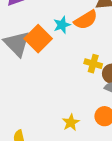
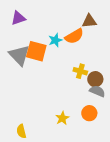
orange square: (38, 39) -> (36, 51), turned -30

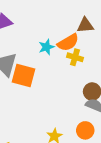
orange square: (36, 51) -> (24, 76), moved
yellow cross: (80, 71) -> (75, 57), moved

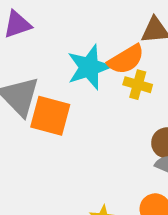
cyan star: (46, 47) -> (89, 67), size x1.6

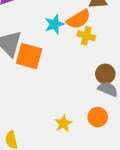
cyan star: (89, 67) -> (55, 24), size x0.7

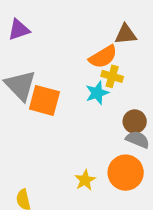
cyan star: (55, 24) -> (97, 93), moved
orange circle: (98, 117) -> (126, 173), size x1.5

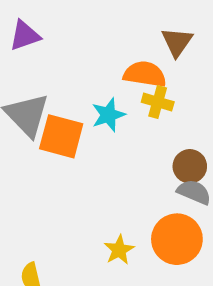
brown triangle: (126, 34) -> (177, 42), turned -50
orange semicircle: (103, 57) -> (145, 74), turned -140
cyan star: (97, 93) -> (108, 115), moved

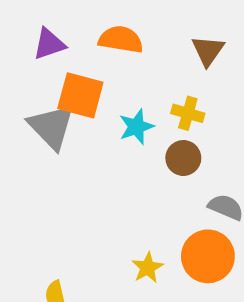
orange semicircle: (145, 74) -> (121, 40), moved
orange square: (61, 136) -> (80, 95), moved
brown circle: (190, 166) -> (183, 158), moved

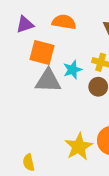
gray triangle: (51, 127) -> (48, 81), moved, turned -44
yellow star: (148, 268) -> (79, 147), size x1.6

